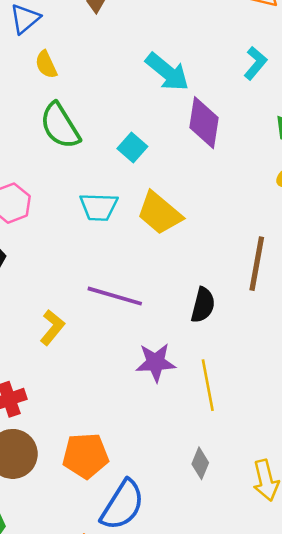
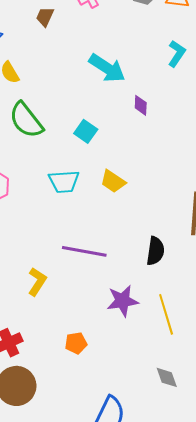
purple diamond: (204, 123) -> (141, 105), size x0.5
yellow trapezoid: (159, 213) -> (113, 181), size x0.7
orange pentagon: (85, 456) -> (76, 343), moved, size x0.6
gray diamond: (200, 463) -> (167, 377), turned -35

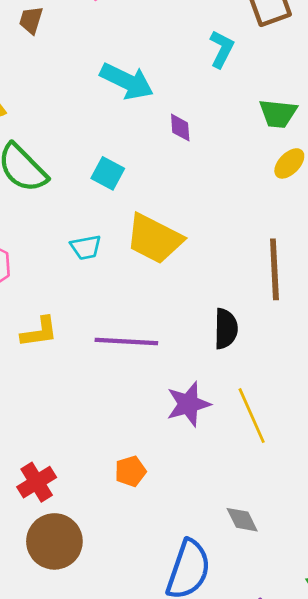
yellow trapezoid: (113, 181) -> (154, 239), size x1.6
cyan trapezoid: (64, 182) -> (86, 247), size x0.7
yellow L-shape: (37, 282) -> (39, 332), moved, turned 56
gray diamond: (167, 377) -> (242, 520), moved

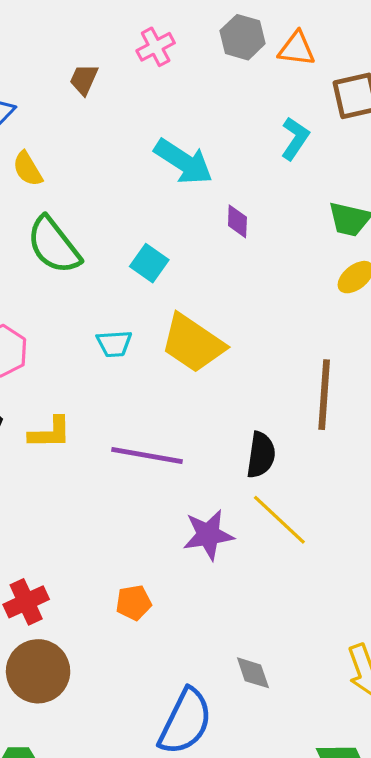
yellow line: (252, 416) -> (279, 520), moved, turned -30

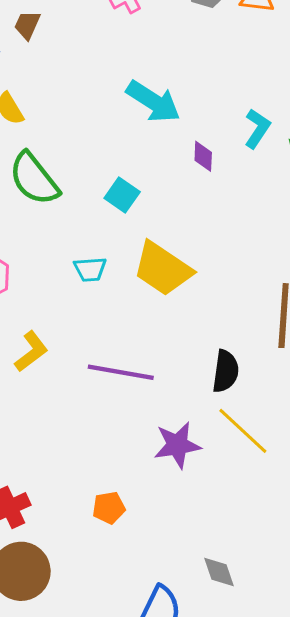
brown trapezoid: (84, 79) -> (27, 25), moved
cyan L-shape: (295, 139) -> (257, 129), moved
yellow L-shape: (50, 433) -> (31, 352), turned -36

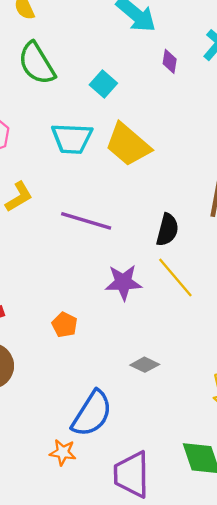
cyan trapezoid: (90, 269) -> (72, 139), size x1.6
orange pentagon: (109, 508) -> (65, 325), turned 30
gray diamond: (219, 572) -> (145, 365), moved, turned -52

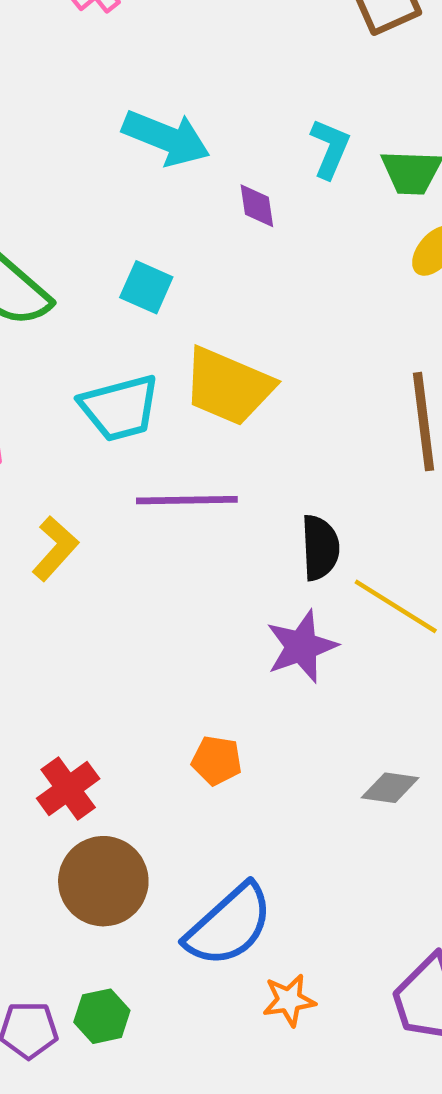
purple line: (86, 221) -> (187, 500), moved
black semicircle: (167, 230) -> (320, 548), moved
blue semicircle: (92, 414) -> (229, 925), moved, turned 33

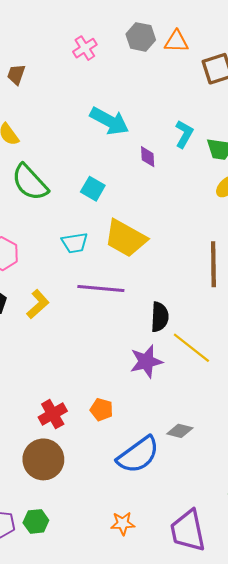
cyan trapezoid: (120, 408) -> (75, 243), size x0.7
red cross: (68, 789) -> (53, 414), moved
blue semicircle: (229, 925) -> (138, 455), moved

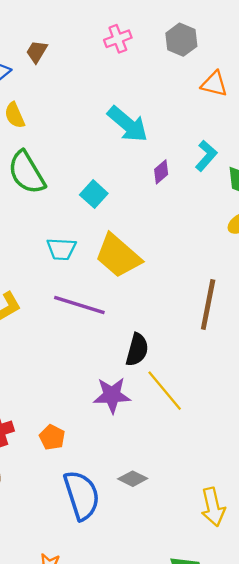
orange triangle: (176, 41) -> (214, 84), moved
purple diamond: (148, 157) -> (161, 172), turned 40
blue semicircle: (138, 455) -> (82, 495), turned -84

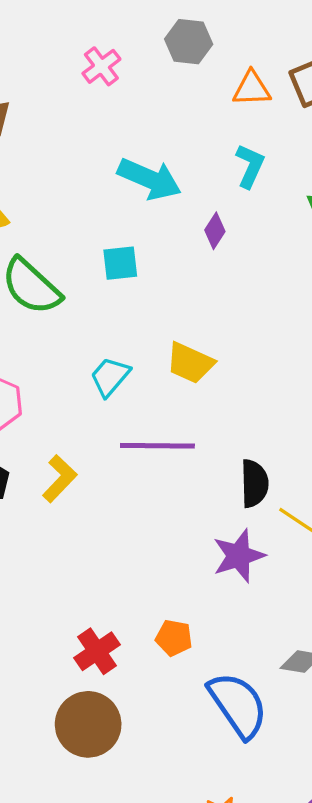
cyan L-shape: (206, 156) -> (250, 166), moved
cyan square: (94, 194) -> (120, 263), moved, turned -32
cyan trapezoid: (61, 249) -> (110, 377), turned 144
yellow trapezoid: (118, 256) -> (190, 363), size x0.7

